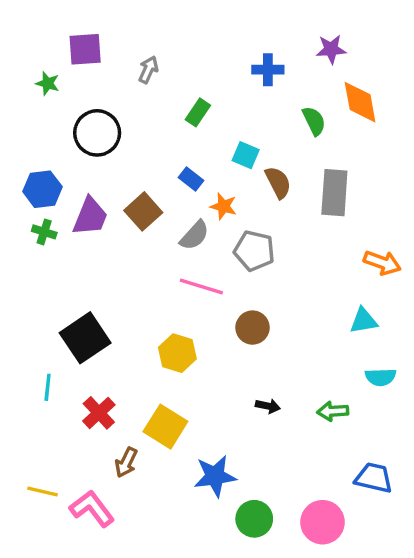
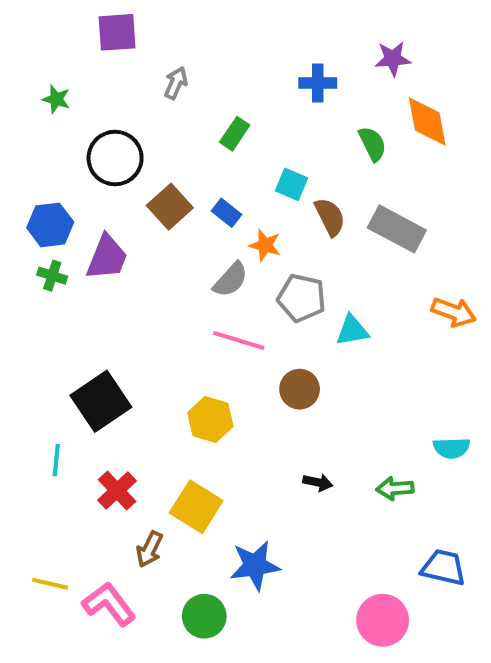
purple square: (85, 49) -> (117, 32), moved
gray rectangle: (334, 193) -> (397, 229), turned -66
brown square: (143, 211) -> (170, 207), moved
cyan triangle: (363, 321) -> (352, 330), moved
green circle: (254, 519) -> (204, 616), moved

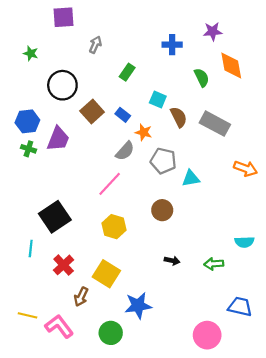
pink line: (239, 340) -> (110, 184), moved, turned -64

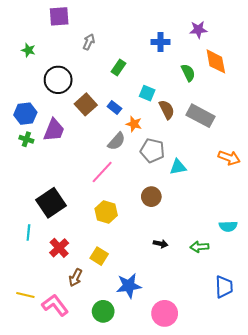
yellow square: (106, 274) -> (99, 256), size x0.7
blue trapezoid: (240, 307) -> (224, 287), turned 75
pink circle: (207, 335) -> (165, 313), moved

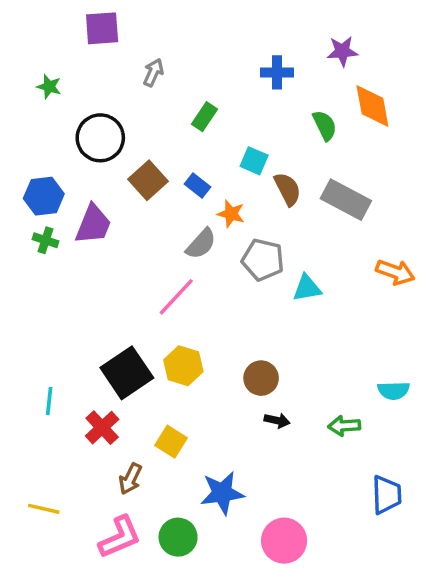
brown circle: (151, 197) -> (261, 378), moved
black square: (51, 203) -> (127, 373), moved
pink L-shape: (55, 305) -> (120, 537), moved, turned 104

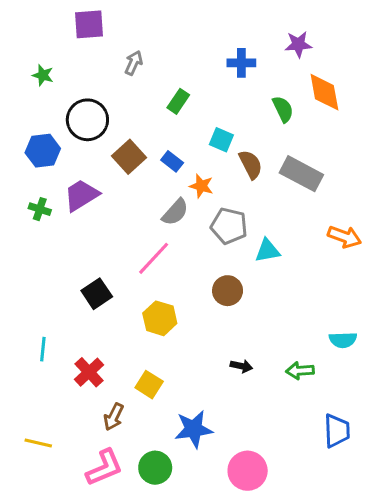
blue hexagon: (44, 196) -> (43, 151), moved
purple trapezoid: (93, 224) -> (81, 195), turned -144
black square: (127, 373) -> (97, 294), moved, size x0.7
brown circle: (261, 378) -> (228, 291), moved

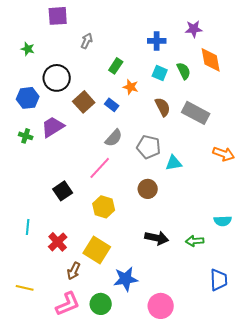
cyan square: (221, 140) -> (160, 73), moved
orange star: (201, 186) -> (131, 87), moved
black arrow: (241, 366) -> (157, 238), size x1.6
yellow square: (149, 385) -> (97, 250), size x1.5

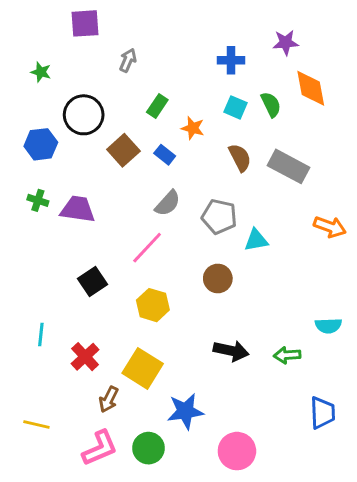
green rectangle: (116, 66) -> (157, 106), moved
purple trapezoid: (53, 127) -> (78, 209), moved, turned 40

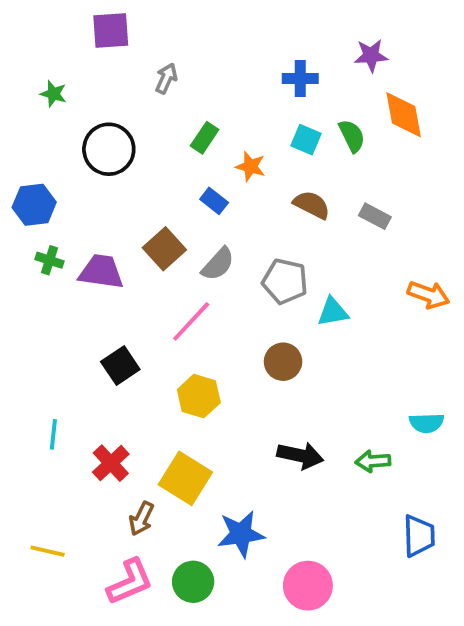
blue hexagon: (41, 144) -> (34, 205), moved
brown square: (123, 150) -> (164, 249), moved
brown semicircle: (240, 158) -> (312, 205), turned -36
gray rectangle: (289, 166) -> (375, 216), size x0.6

